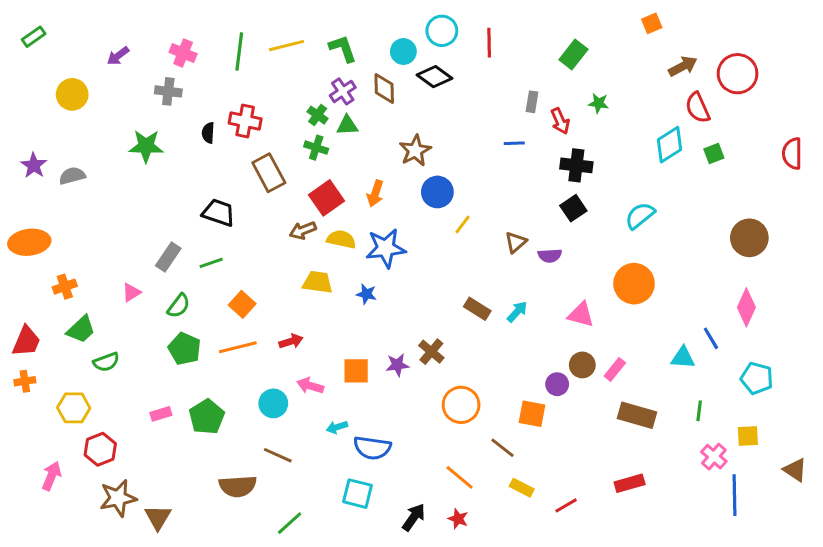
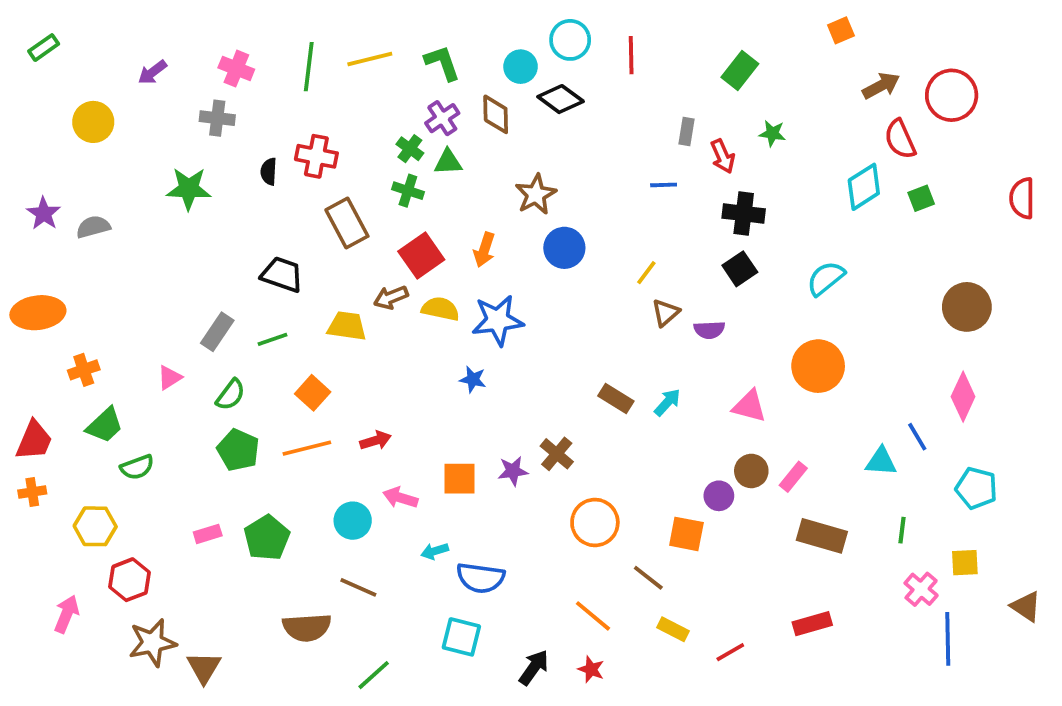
yellow line: (463, 224) -> (646, 273), moved
yellow trapezoid: (318, 282) -> (347, 326), moved

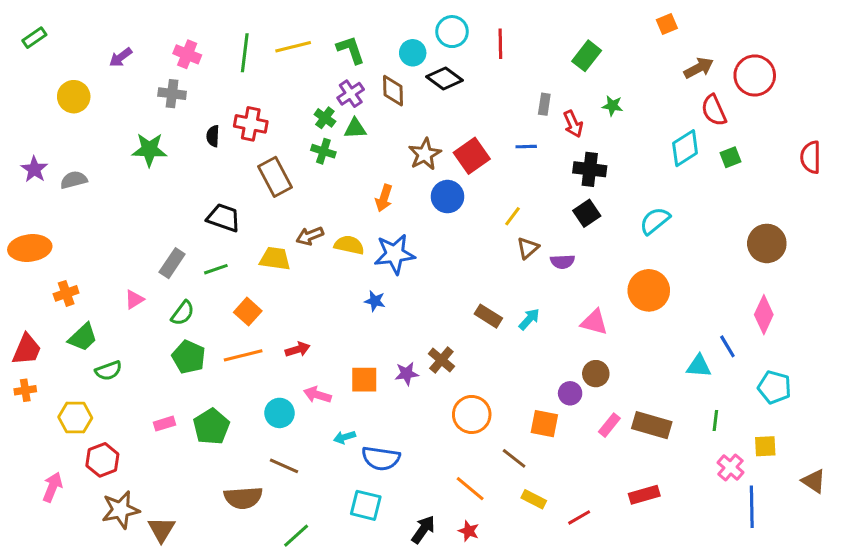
red square: (421, 255) -> (472, 156), moved
pink rectangle: (793, 477) -> (609, 425), moved

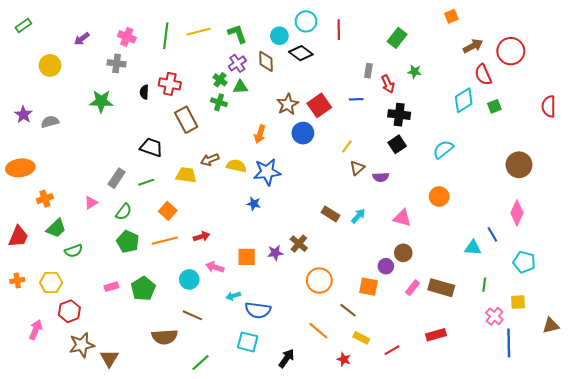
orange circle: (649, 290) -> (439, 197), size x0.7
orange cross: (25, 390) -> (17, 280), moved
brown triangle: (814, 481) -> (551, 326), turned -48
red star: (469, 531) -> (344, 359), moved

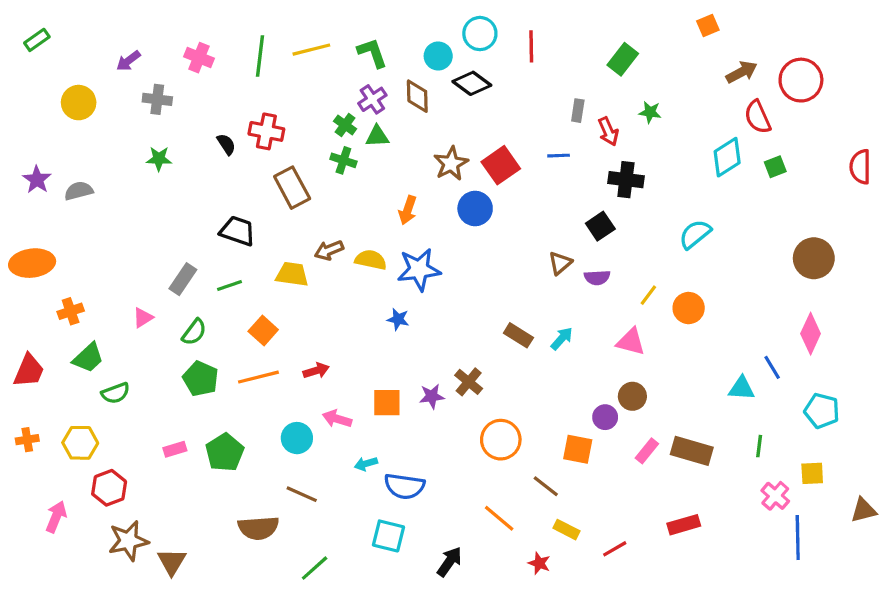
gray cross: (117, 63) -> (157, 99), moved
black semicircle: (144, 92) -> (226, 144), turned 144
green star: (101, 101) -> (159, 159), size x0.7
black square: (397, 144) -> (600, 226), moved
yellow line: (347, 146) -> (648, 295), moved

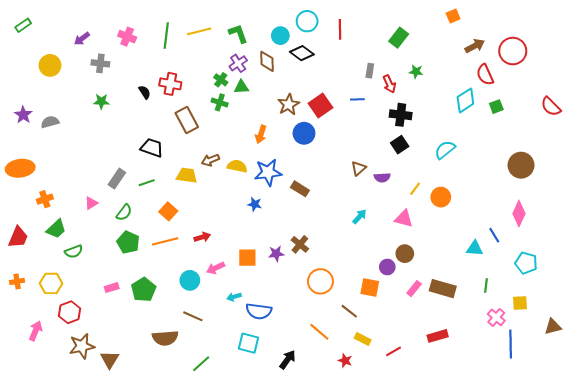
red semicircle: (860, 167) -> (551, 107), turned -45
black square: (600, 226) -> (400, 145), moved
brown rectangle: (518, 335) -> (300, 189), moved
pink arrow: (337, 419) -> (216, 268), turned -42

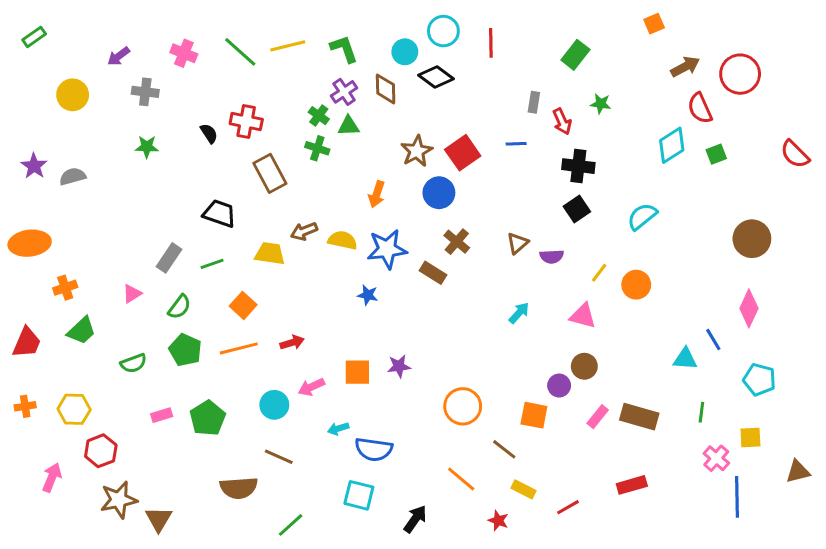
green line: (166, 36) -> (240, 52), turned -55
brown cross: (300, 244) -> (457, 242), moved
green semicircle: (74, 252) -> (133, 363), moved

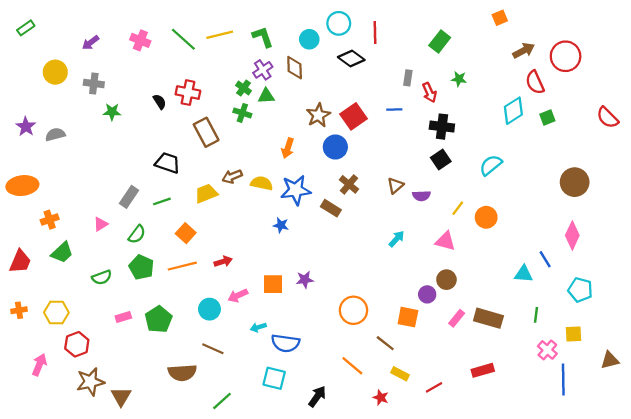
black diamond: (436, 77) -> (351, 59), moved
gray cross: (145, 92) -> (94, 83), moved
yellow trapezoid: (270, 254) -> (206, 193), turned -30

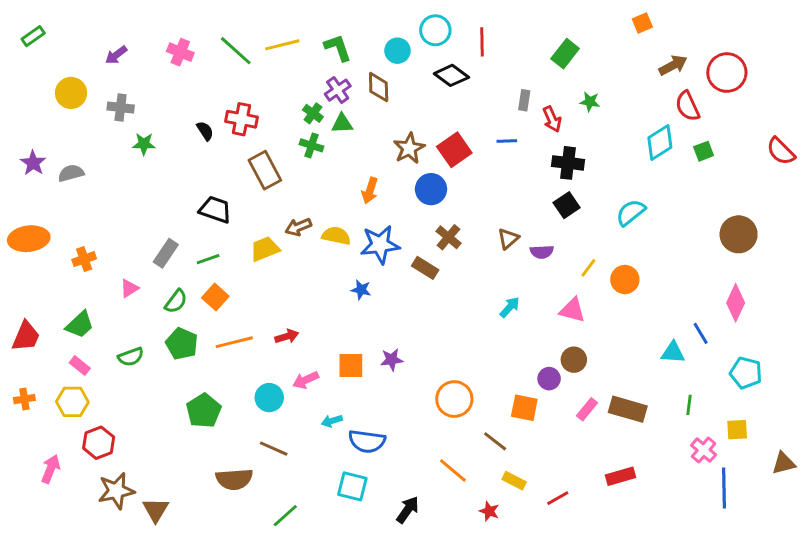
orange cross: (50, 220) -> (84, 259), moved
orange square: (186, 233) -> (215, 297), moved
pink rectangle: (123, 317) -> (80, 365), moved, turned 56

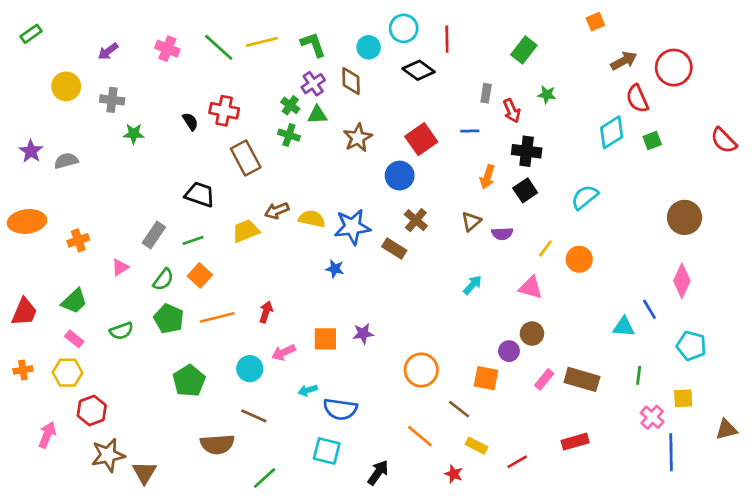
brown star: (409, 148) -> (358, 138), moved
orange arrow: (370, 191) -> (487, 177), moved
red arrow: (287, 336) -> (266, 312), turned -55

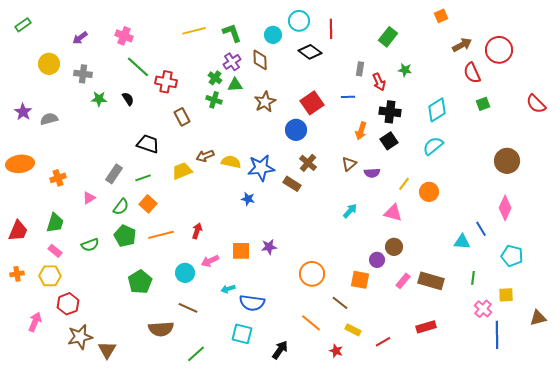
green line: (219, 47) -> (138, 67), moved
black semicircle: (190, 122) -> (128, 99), moved
cyan diamond: (612, 132) -> (437, 110), moved
brown rectangle: (246, 158) -> (182, 117), size x0.7
green trapezoid: (74, 301) -> (55, 223), turned -30

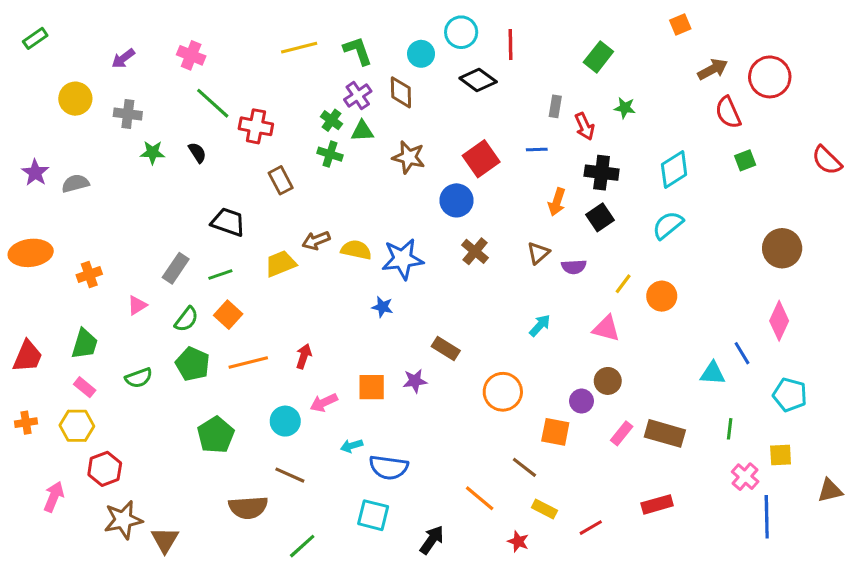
brown star: (265, 102) -> (409, 157), turned -30
brown rectangle: (292, 184) -> (446, 349), moved
orange circle: (312, 274) -> (503, 392), moved

